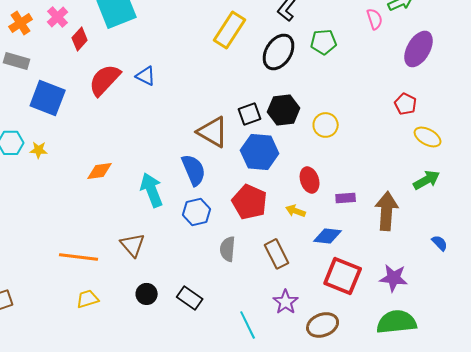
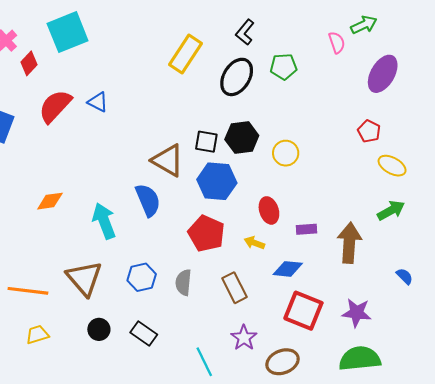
black square: (250, 114) -> (206, 142), turned 30
blue hexagon: (197, 212) -> (142, 277), moved
brown triangle: (133, 245) -> (84, 278), size x1.4

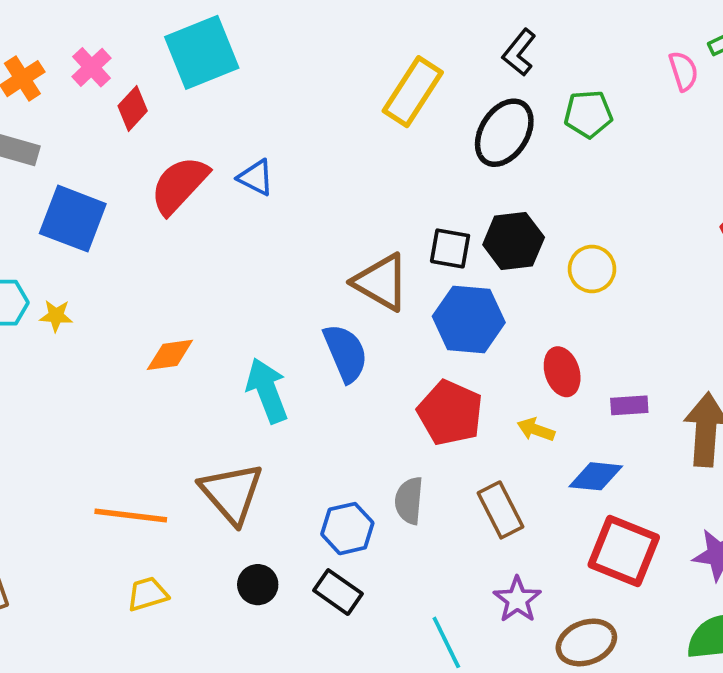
blue hexagon: (142, 277) -> (347, 529), moved

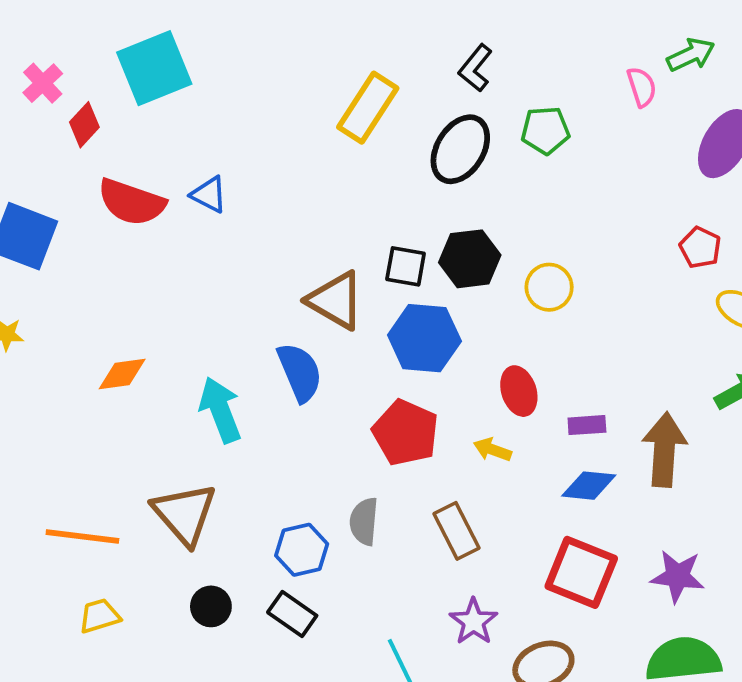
red semicircle: (179, 185) -> (132, 202), turned -114
blue diamond: (596, 476) -> (589, 486), moved

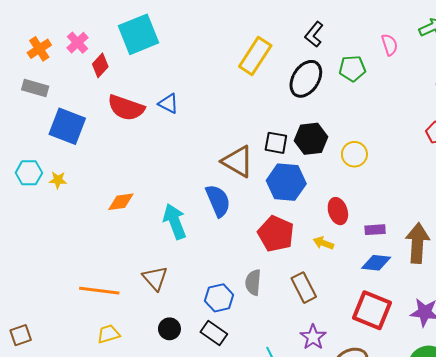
pink semicircle: (642, 87) -> (390, 45), moved
brown triangle: (184, 514) -> (155, 278), size x0.7

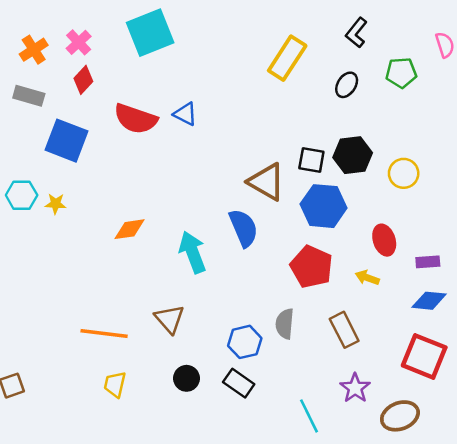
red diamond: (100, 65) -> (83, 80), moved
black ellipse: (306, 79) -> (347, 85), size x0.6
yellow trapezoid: (109, 334) -> (115, 384), turned -60

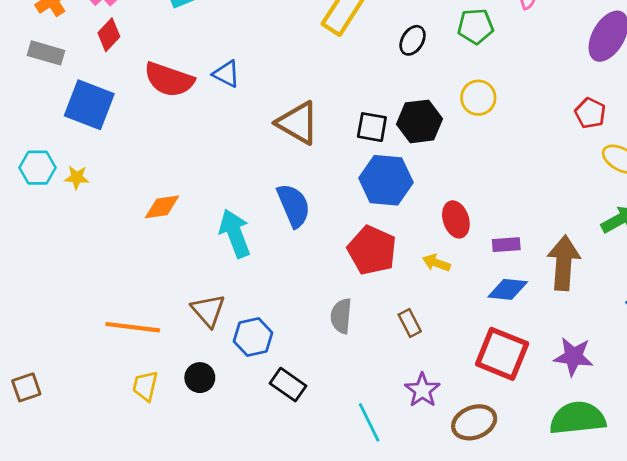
yellow circle: (404, 173) -> (478, 98), moved
brown triangle: (267, 182) -> (298, 123), moved
brown rectangle: (344, 330) -> (410, 323), size x0.7
blue hexagon: (245, 342) -> (253, 337), moved
black circle: (187, 378) -> (200, 378), moved

